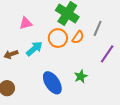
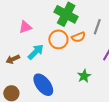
orange semicircle: (78, 37) -> (78, 37), turned 40
blue ellipse: (52, 83) -> (43, 85), moved

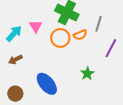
pink triangle: (25, 27) -> (36, 26), moved, turned -40
cyan arrow: (36, 52) -> (14, 34), moved

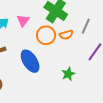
blue ellipse: (47, 84) -> (30, 61), moved

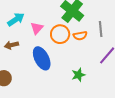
pink triangle: (23, 21) -> (37, 28), moved
gray line: (86, 26) -> (101, 29), turned -35

